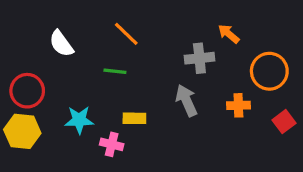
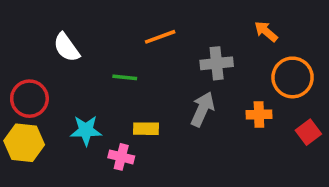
orange line: (126, 34) -> (160, 37), moved, turned -64
orange arrow: (229, 34) -> (266, 32), moved
gray arrow: (186, 100) -> (202, 109), turned 48

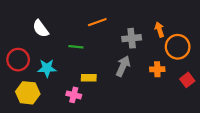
orange arrow: (266, 32) -> (159, 30), moved, turned 32
cyan star: (86, 130) -> (47, 68), moved
yellow hexagon: (24, 143) -> (28, 93), moved

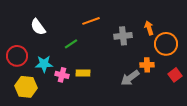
green line: (76, 47) -> (71, 44), turned -40
gray arrow: (123, 66) -> (130, 78), moved, turned -150
pink cross: (74, 95) -> (62, 75), moved

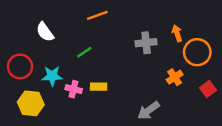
orange line: (91, 21) -> (97, 15), moved
orange cross: (147, 65) -> (175, 77), turned -32
gray arrow: (130, 78) -> (148, 110), moved

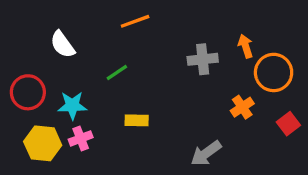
pink cross: (74, 89) -> (81, 138), moved, turned -35

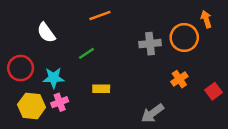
orange arrow: (246, 46) -> (206, 19), moved
orange circle: (274, 72) -> (184, 38), moved

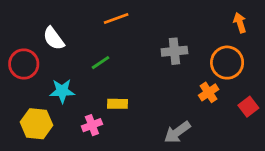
orange circle: (184, 38) -> (227, 63), moved
red circle: (21, 68) -> (24, 64), moved
pink cross: (60, 102) -> (92, 125), moved

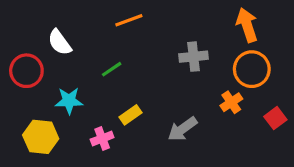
orange arrow: (240, 23) -> (247, 25), moved, size x1.5
yellow rectangle: (118, 104) -> (130, 115), turned -36
gray arrow: (177, 132) -> (182, 129), moved

